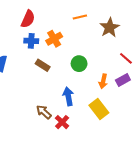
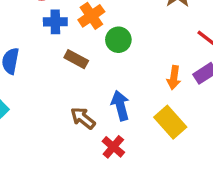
green circle: (79, 64) -> (118, 40), moved
brown arrow: (44, 112) -> (83, 118), moved

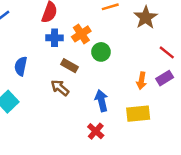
brown arrow: (83, 118) -> (60, 88), moved
yellow rectangle: (170, 122) -> (138, 114), turned -55

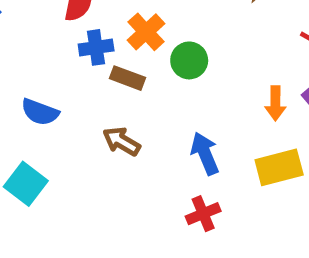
blue semicircle: (21, 66) -> (40, 112), turned -72
brown rectangle: (69, 66) -> (128, 78), moved
red cross: (96, 131) -> (203, 214), turned 35

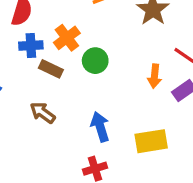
orange arrow: (275, 103) -> (155, 76), moved

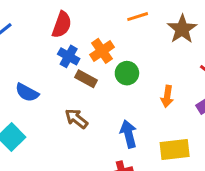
blue cross: (31, 45) -> (69, 56), turned 30
orange arrow: (155, 76) -> (167, 96), moved

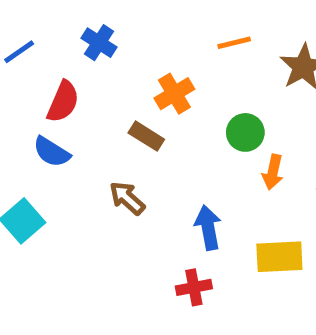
red semicircle: (62, 25) -> (63, 102), moved
blue cross: (69, 56) -> (99, 43), moved
green circle: (127, 73) -> (245, 132), moved

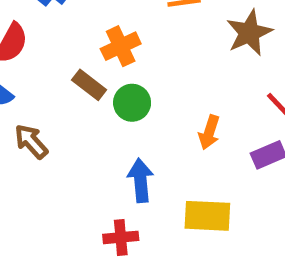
green circle: (245, 132) -> (132, 103), moved
brown arrow: (127, 198) -> (31, 141), moved

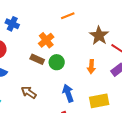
brown star: (249, 33) -> (99, 36), moved
brown arrow: (31, 141) -> (29, 92), moved

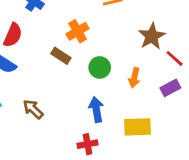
green circle: (57, 62) -> (100, 67), moved
brown arrow: (29, 92) -> (33, 109), moved

